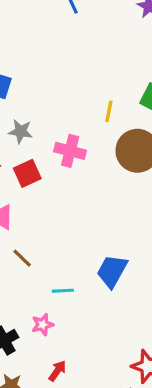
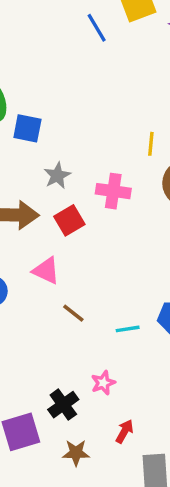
gray star: (21, 131) -> (57, 176), turned -30
cyan line: (63, 291) -> (128, 329), moved

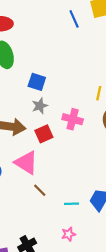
blue square: (27, 128) -> (37, 82), moved
pink triangle: (46, 271) -> (26, 163), size x1.4
pink star: (103, 383) -> (68, 234), moved

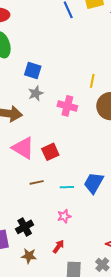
red square: (44, 134) -> (50, 152), moved
brown line: (40, 190) -> (37, 182), moved, turned -56

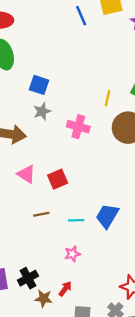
pink triangle: (23, 148) -> (26, 174), size x0.7
black cross: (25, 227) -> (28, 278), moved
brown star: (29, 256) -> (44, 299), moved

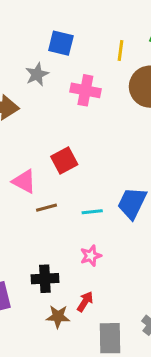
blue square: (39, 85) -> (61, 43), moved
pink triangle: (26, 174) -> (24, 181), moved
black cross: (28, 278) -> (45, 279), moved, turned 30

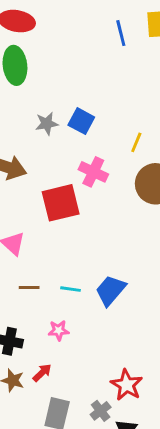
gray star: (37, 74) -> (47, 124), moved
red square: (64, 160) -> (61, 203), moved, size x1.5
brown line: (46, 208) -> (29, 288), moved

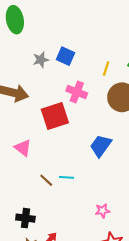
brown line: (29, 288) -> (46, 180), moved, turned 48
blue trapezoid: (110, 290) -> (101, 146), moved
pink star: (59, 330) -> (102, 211), moved

